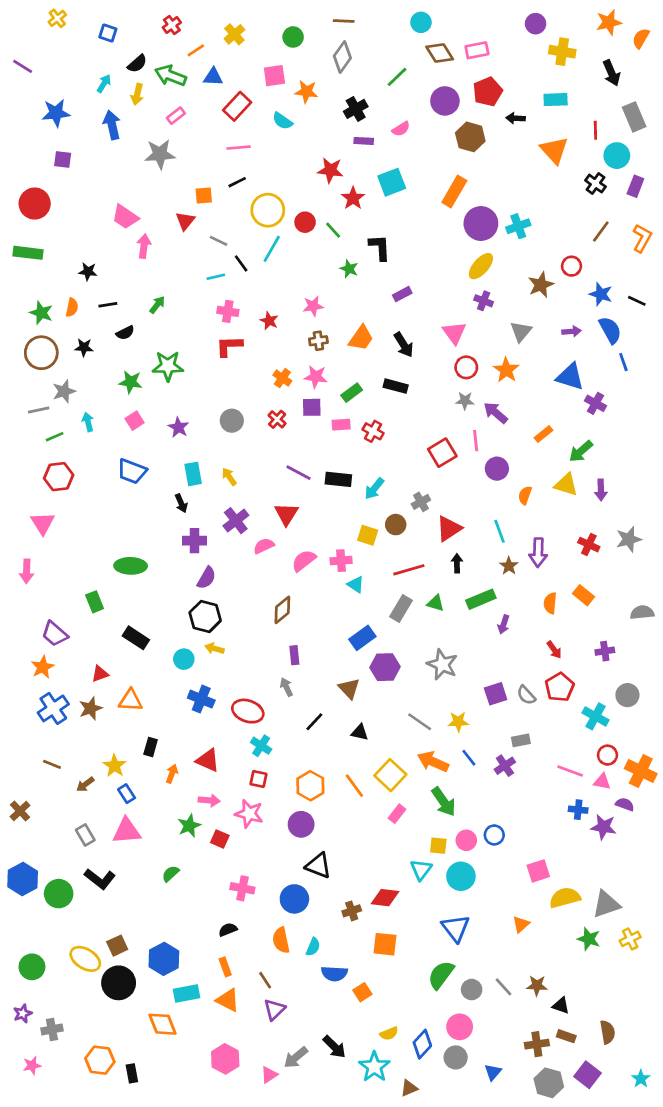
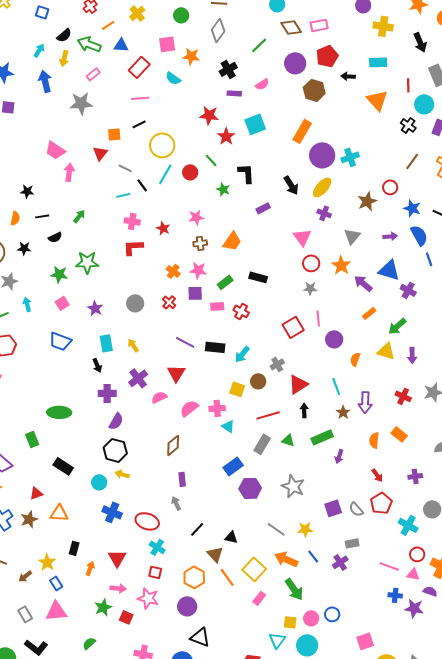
red circle: (305, 222) -> (190, 172), moved
black arrow: (404, 345) -> (291, 185), moved
purple arrow: (496, 413) -> (363, 283), moved
brown triangle: (349, 688) -> (215, 554), moved
red triangle: (208, 760) -> (117, 558), turned 36

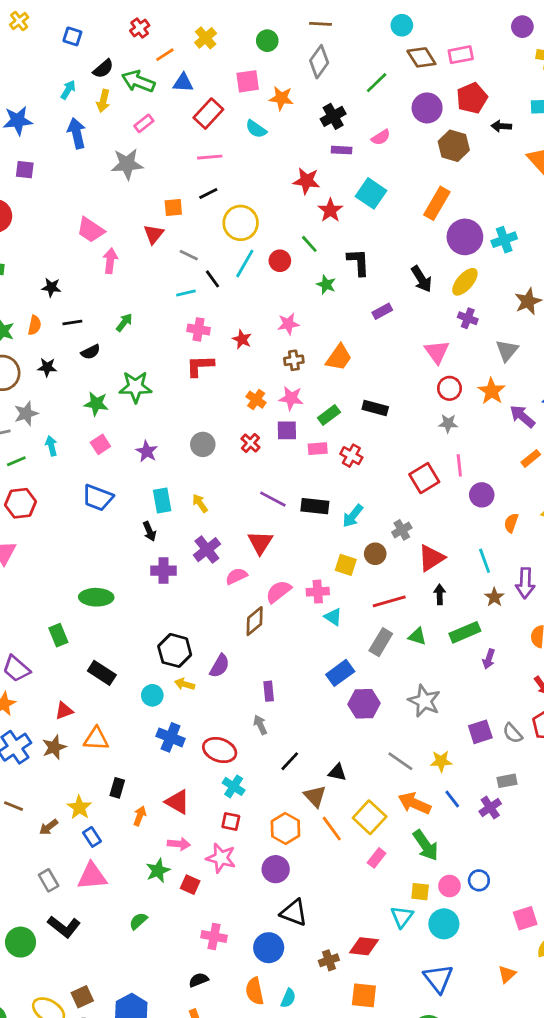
cyan square: (255, 124) -> (371, 193), turned -35
purple semicircle: (116, 421) -> (220, 666), moved
brown diamond: (173, 445) -> (255, 621), moved
red triangle: (117, 558) -> (178, 802), turned -30

